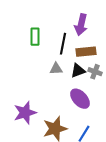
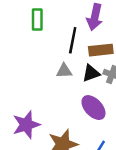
green rectangle: (35, 37) -> (37, 19), moved

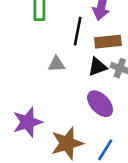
gray triangle: (64, 71) -> (56, 64), moved

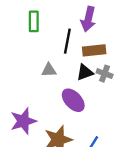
purple ellipse: (100, 104) -> (73, 100), moved

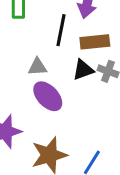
purple ellipse: (73, 100) -> (48, 96), moved

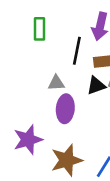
purple ellipse: (48, 96) -> (65, 109), turned 48

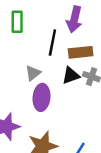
gray triangle: (56, 83) -> (33, 73), turned -35

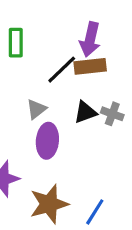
black line: (52, 43) -> (62, 70), turned 35
brown rectangle: (81, 52) -> (90, 66), moved

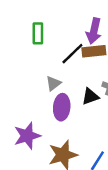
black triangle: (85, 112) -> (90, 96), moved

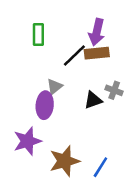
purple ellipse: (62, 107) -> (45, 105), moved

